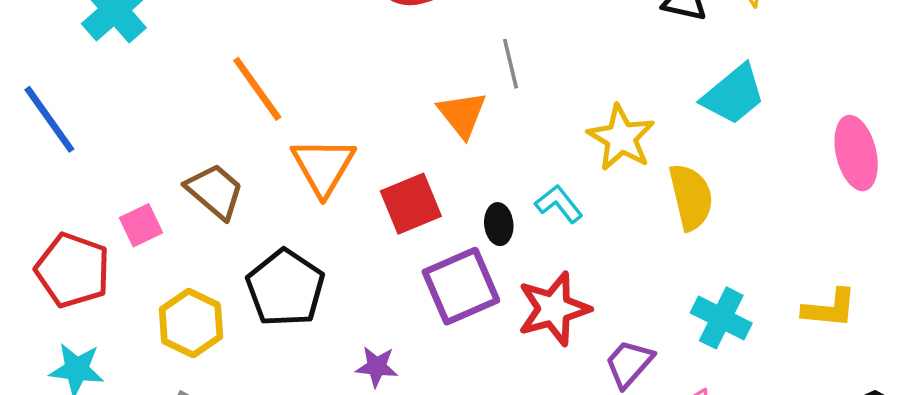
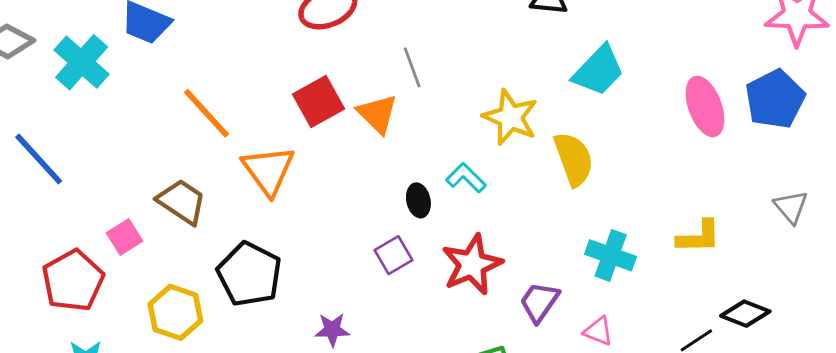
red square: (411, 204) -> (318, 102), moved
red pentagon: (73, 270) -> (73, 281), turned 30
purple square: (461, 286) -> (394, 255), size x0.6

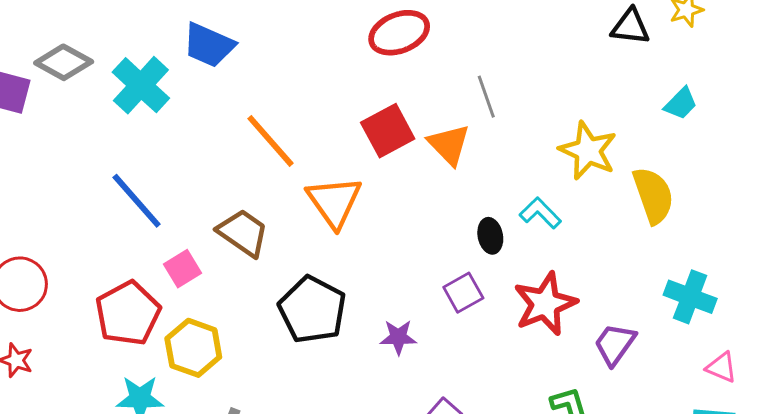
cyan trapezoid: (598, 71) -> (681, 103), size x0.6
blue line: (39, 159) -> (137, 201), moved
yellow hexagon: (175, 312) -> (193, 348), moved
purple star: (332, 330) -> (398, 337), moved
pink triangle: (598, 331) -> (721, 367), moved

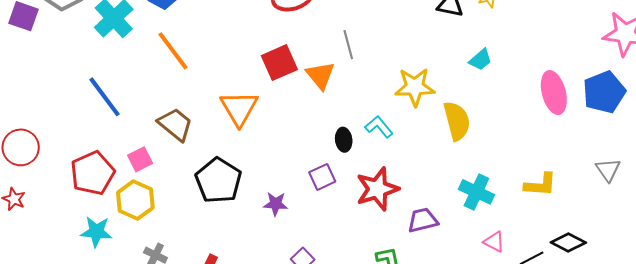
orange line: (270, 141) -> (173, 51), moved
yellow star: (588, 151) -> (415, 87), turned -30
pink square: (183, 269) -> (140, 159), moved
purple trapezoid: (615, 344) -> (423, 220), turned 36

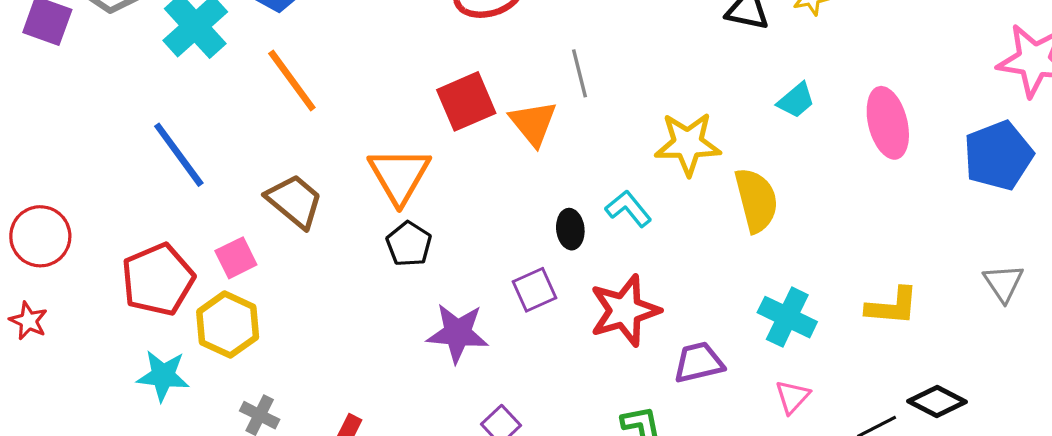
pink ellipse: (554, 93) -> (888, 123), moved
black pentagon: (218, 181) -> (409, 244), moved, size x0.6
purple star: (276, 204) -> (458, 333), size x1.5
pink triangle: (494, 242) -> (792, 397), moved, turned 45

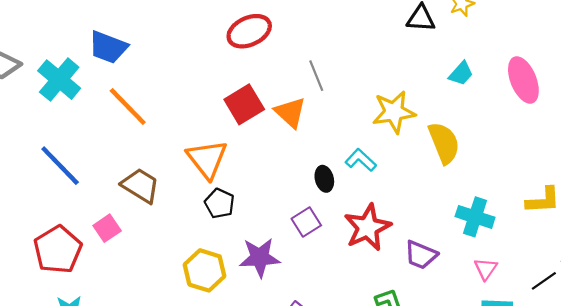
yellow hexagon: (228, 325) -> (205, 270), moved
purple trapezoid: (699, 362) -> (421, 255), turned -136

